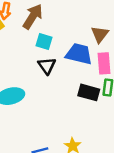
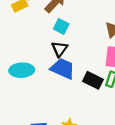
blue trapezoid: (79, 54) -> (63, 69), moved

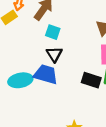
blue trapezoid: (63, 69) -> (46, 74), moved

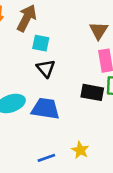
blue trapezoid: (46, 74) -> (45, 109), moved

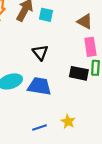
brown triangle: (99, 31) -> (85, 21), turned -35
cyan square: (41, 43) -> (46, 15), moved

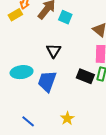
blue trapezoid: (39, 86) -> (47, 81), turned -90
blue line: (40, 127) -> (28, 121), moved, turned 48

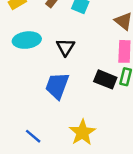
cyan ellipse: (22, 72) -> (27, 40), moved
yellow star: (67, 118) -> (82, 132), size x1.5

